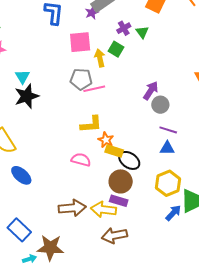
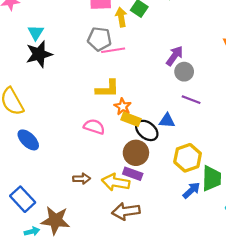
blue triangle: (167, 148) -> (167, 121), moved
brown arrow: (72, 208) -> (82, 179), size x0.6

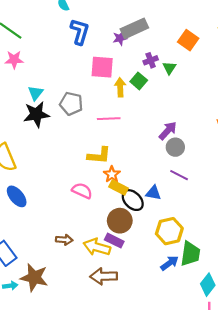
gray pentagon: (99, 39) -> (71, 104), moved

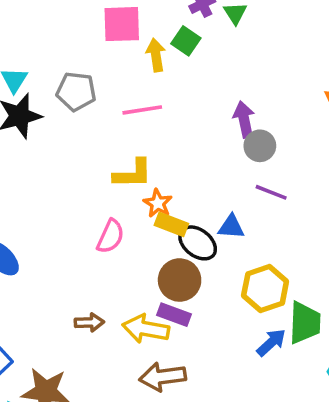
purple arrow: (168, 131) -> (244, 119), turned -48
pink semicircle: (82, 191) -> (110, 236), turned 96

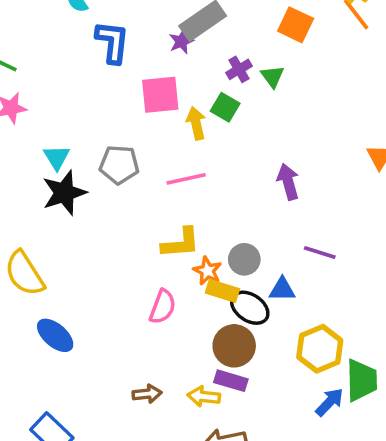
gray circle: (260, 146) -> (244, 259), moved
yellow arrow: (146, 329) -> (204, 396), size x0.7

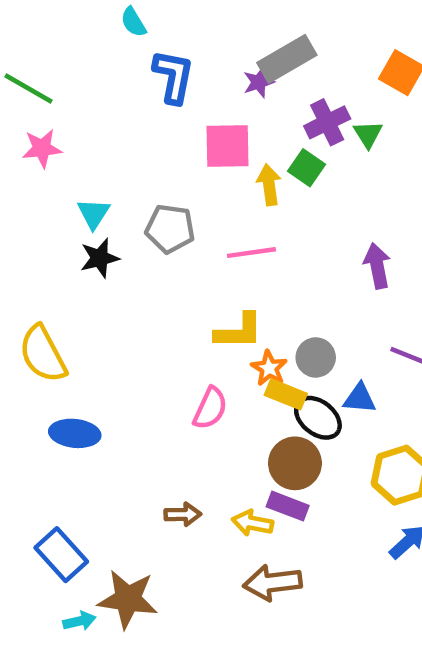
purple cross: (239, 69) -> (327, 122), size x1.4
black star: (64, 193) -> (100, 258), size x0.7
blue ellipse: (55, 335) -> (75, 433), turned -39

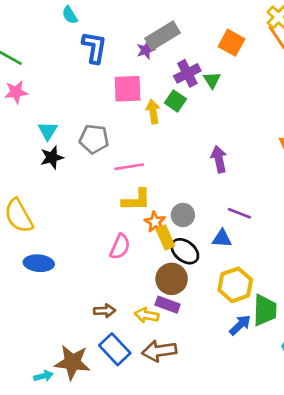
pink line: (251, 253) -> (129, 167), moved
yellow rectangle: (286, 394) -> (165, 237), turned 45
blue triangle: (360, 398) -> (222, 238), moved
blue rectangle: (61, 555) -> (115, 349), moved

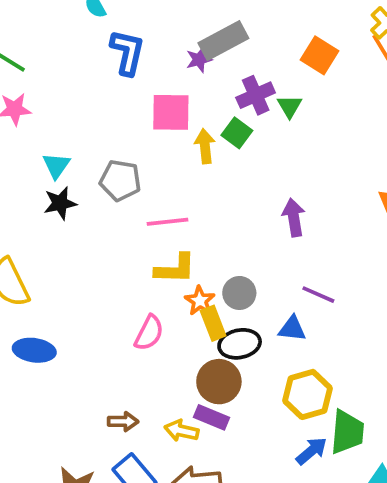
black ellipse: (185, 251) -> (240, 344), turned -52

